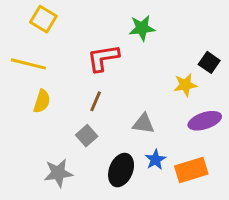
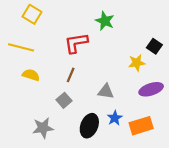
green star: (142, 28) -> (105, 21), turned 30
yellow semicircle: (42, 101) -> (31, 75), turned -91

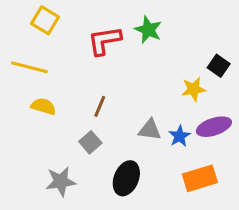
red L-shape: (76, 43) -> (104, 41), moved
blue star: (115, 118) -> (180, 136), moved

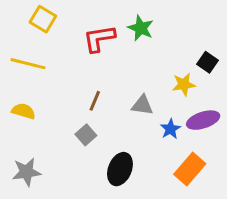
yellow semicircle: (43, 106) -> (24, 111), moved
gray triangle: (150, 130) -> (142, 105), moved
orange rectangle: (200, 178) -> (190, 169), turned -32
gray star: (61, 181) -> (27, 172), moved

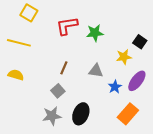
green star: (141, 28) -> (95, 33), moved, turned -30
purple ellipse: (203, 120) -> (137, 81), turned -35
gray star: (27, 172) -> (52, 116), moved

